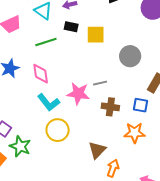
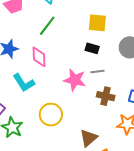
black rectangle: (71, 27) -> (92, 48), moved
green line: (46, 42) -> (47, 26), turned -40
cyan L-shape: (49, 102) -> (24, 83), moved

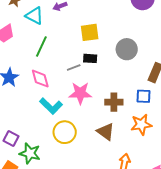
gray line: (97, 71) -> (74, 67), moved
cyan L-shape: (24, 83) -> (51, 106), moved
brown triangle: (89, 138) -> (106, 132), moved, turned -30

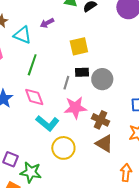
gray circle: (127, 49) -> (102, 79), moved
gray line: (74, 67) -> (66, 83), turned -48
brown cross: (114, 102) -> (101, 120), moved, turned 30

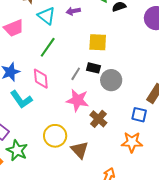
cyan L-shape: (47, 123) -> (21, 99), moved
brown triangle: (104, 144) -> (80, 150), moved

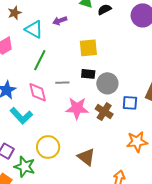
gray line: (76, 74) -> (62, 83), moved, turned 64
blue square: (139, 115) -> (130, 103), moved
brown cross: (98, 119) -> (104, 112), moved
yellow circle: (55, 136) -> (48, 147), moved

